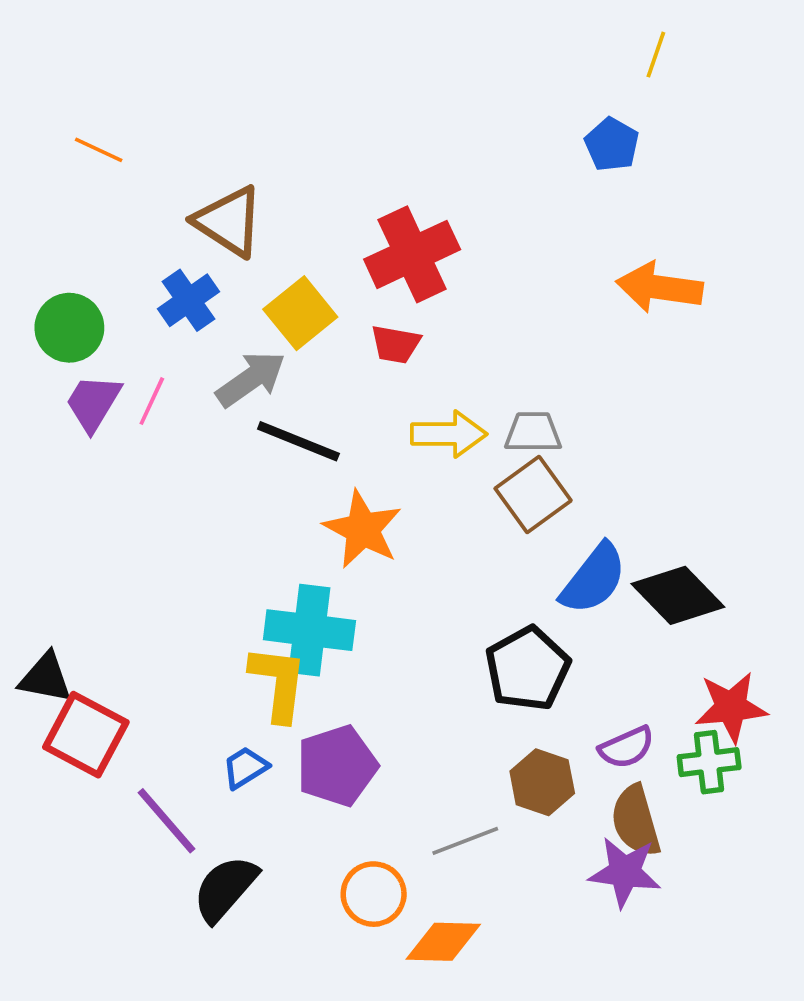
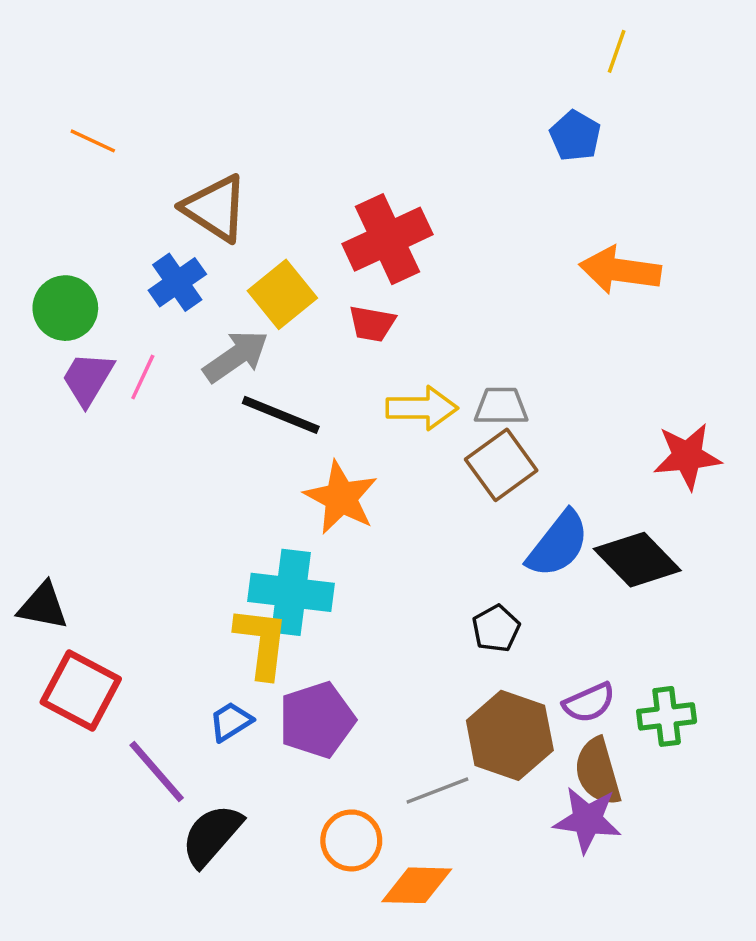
black pentagon: (528, 669) -> (496, 629), size x0.6
black triangle: (46, 678) -> (43, 606), moved
red star: (731, 707) -> (687, 456), moved
brown hexagon: (542, 782) -> (510, 735), size x1.4

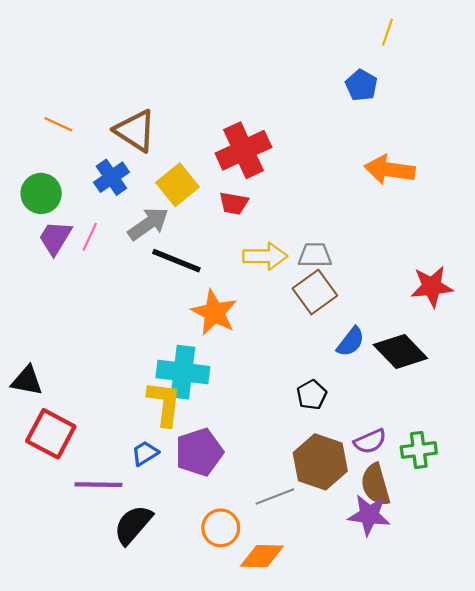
orange line: (93, 141) -> (58, 124), moved
blue semicircle: (558, 544) -> (351, 342), size x0.7
purple line: (157, 772) -> (98, 485), turned -48

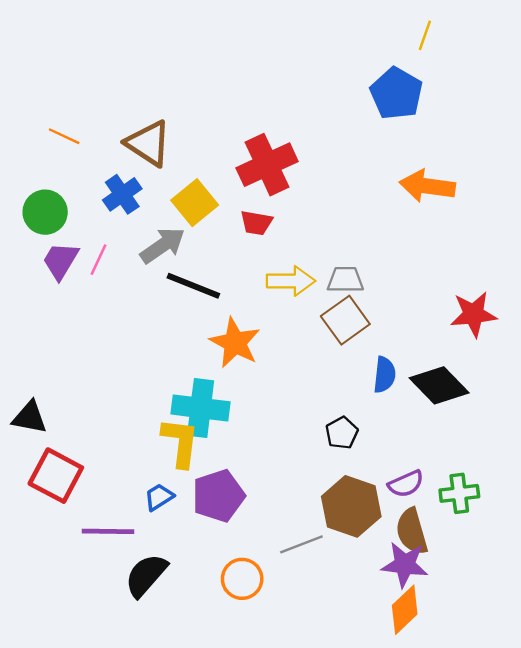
blue pentagon: (361, 85) -> (396, 93), size x1.5
blue semicircle: (351, 342) -> (385, 375), turned -32
orange diamond: (262, 556) -> (405, 610), moved, turned -45

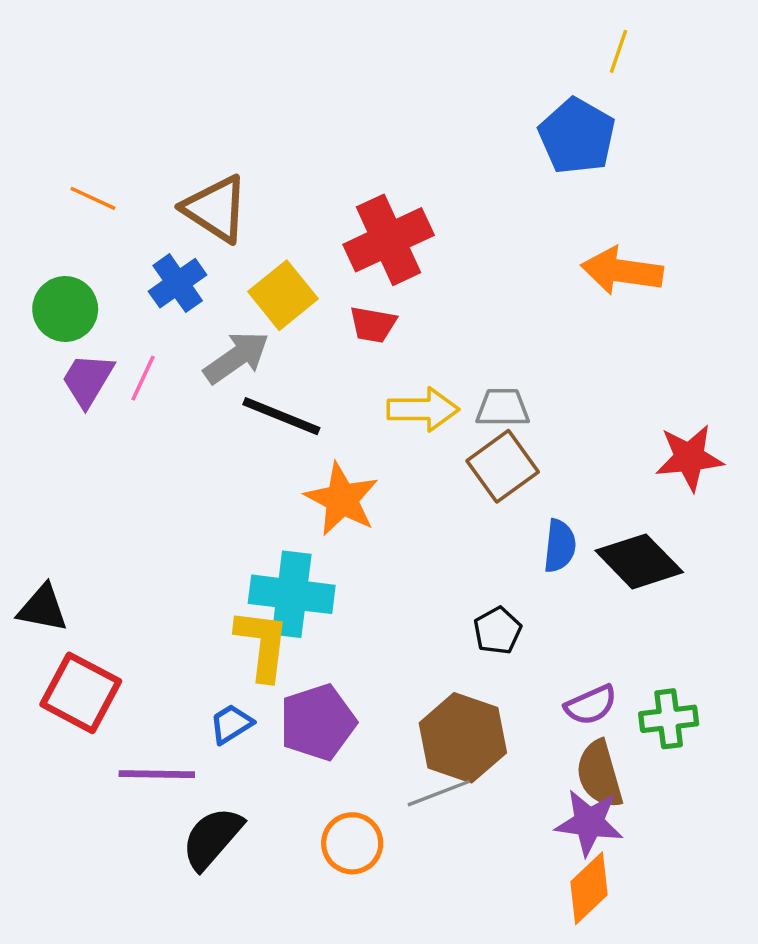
brown hexagon: (351, 506) -> (463, 738), moved

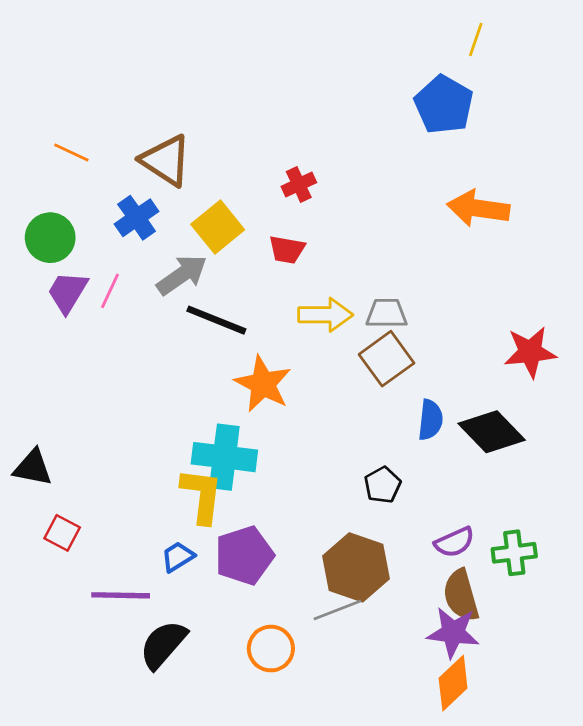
red cross: (389, 240) -> (299, 184), size x0.5
red square: (81, 693) -> (62, 533), size x0.6

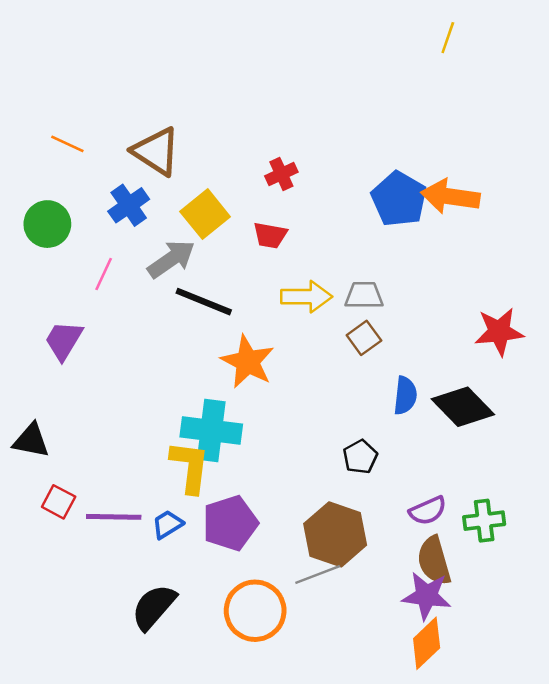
blue pentagon: (444, 105) -> (399, 199), moved
purple trapezoid: (67, 292) -> (64, 340), moved
brown square: (387, 359) -> (364, 338), size x0.7
purple line: (121, 595) -> (114, 517), moved
orange circle: (271, 649) -> (255, 611), size x1.4

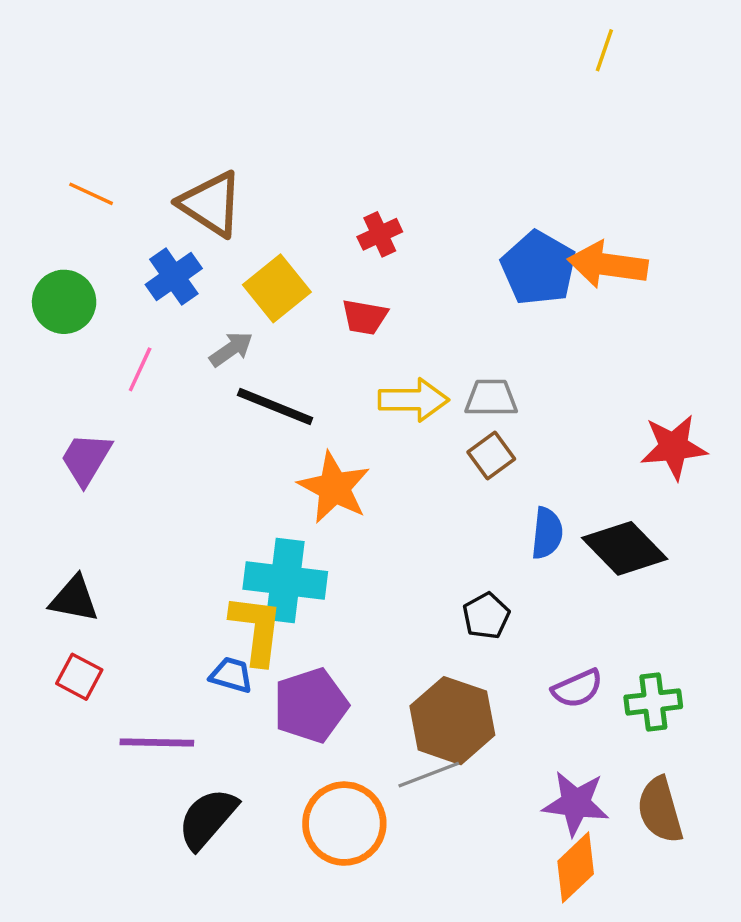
gray arrow: (171, 259) -> (231, 349), size x0.7
black triangle: (31, 441) -> (74, 599), moved
purple line: (114, 517) -> (157, 743), moved
blue trapezoid: (167, 524) -> (231, 675), moved, turned 48
brown semicircle: (434, 561) -> (660, 810), moved

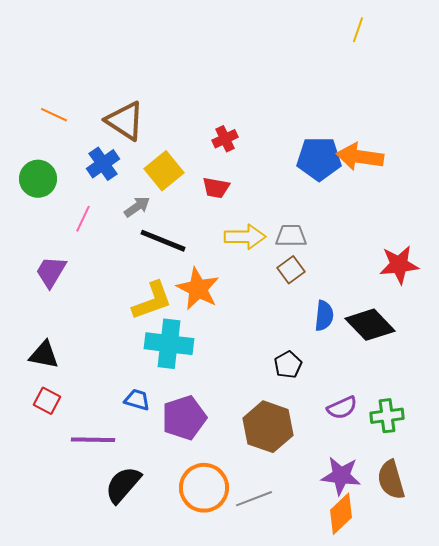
blue pentagon: (538, 268) -> (319, 159), turned -30
yellow L-shape: (257, 629) -> (152, 301), moved, turned 63
gray line: (429, 775) -> (254, 499), moved

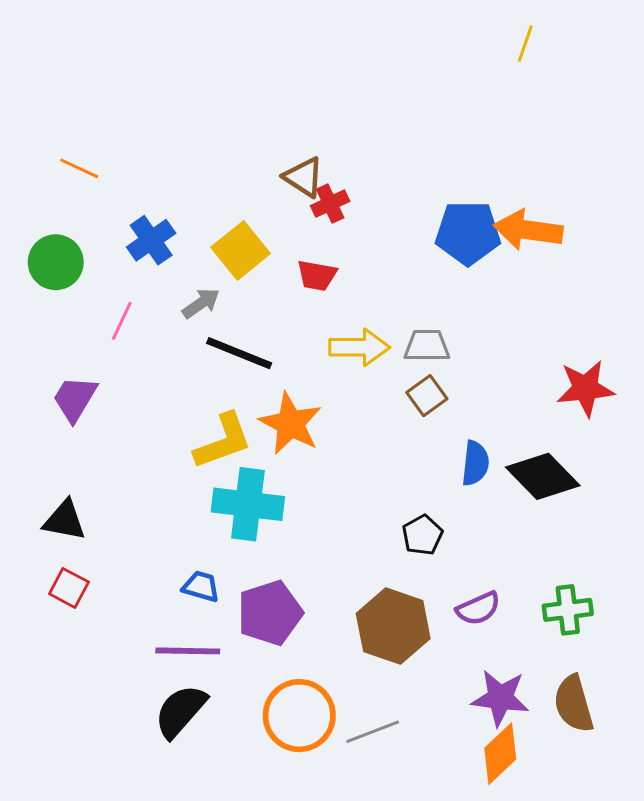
brown triangle: (125, 121) -> (304, 177), moved, size x0.7
purple semicircle: (342, 408) -> (478, 608), moved
purple line: (93, 440) -> (188, 651), moved

